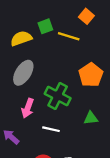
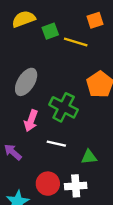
orange square: (86, 16) -> (95, 20), turned 32
yellow semicircle: (21, 38) -> (24, 19), moved
green triangle: (91, 118) -> (89, 157), moved

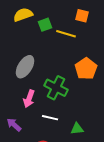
orange square: (95, 20) -> (82, 16), turned 32

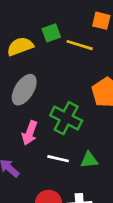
yellow semicircle: (23, 15) -> (20, 46), moved
green triangle: (77, 129) -> (89, 160), moved

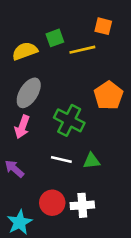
yellow line: (80, 45) -> (82, 50), turned -30
pink arrow: (30, 133) -> (22, 127), moved

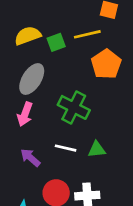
green square: (55, 38) -> (56, 42), moved
orange pentagon: (108, 95) -> (106, 64), moved
purple arrow: (14, 169) -> (30, 158), moved

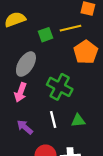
yellow semicircle: (28, 36) -> (15, 19), moved
white line: (66, 148) -> (53, 120), turned 63

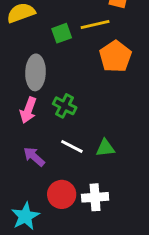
gray ellipse: (26, 64) -> (36, 72), turned -30
green cross: (60, 87) -> (65, 106), moved, size x0.7
white line: (53, 120) -> (72, 146), turned -49

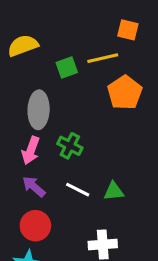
purple arrow: (34, 157) -> (34, 187), moved
red circle: (62, 194) -> (35, 226), moved

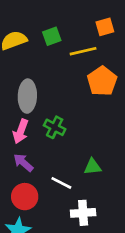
orange square: (128, 30) -> (105, 27), turned -30
green square: (67, 67) -> (52, 36), moved
white line: (78, 190) -> (61, 183), moved

